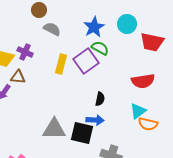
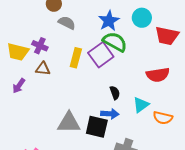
green semicircle: (100, 48) -> (115, 42), size x1.4
brown triangle: (18, 77) -> (43, 69), moved
black semicircle: (100, 99) -> (115, 93), turned -32
cyan triangle: (138, 111) -> (141, 105), moved

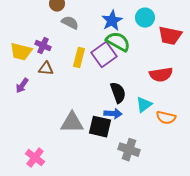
black semicircle: (115, 93) -> (118, 93), size x1.5

